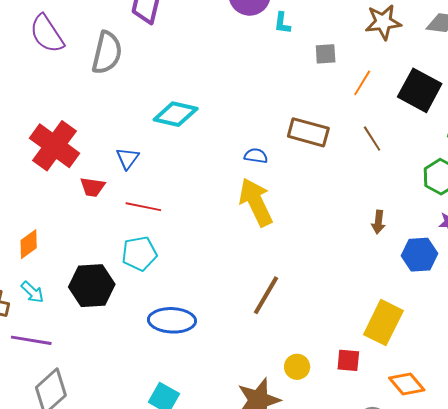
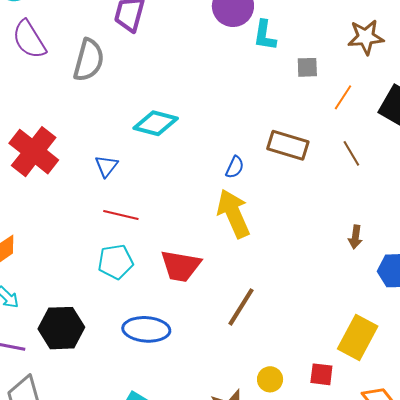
cyan L-shape: (282, 23) -> (265, 35), size x1.4
blue semicircle: (256, 156) -> (235, 167), turned 105
red trapezoid: (93, 187) -> (181, 266), moved, size x1.6
black hexagon: (92, 286) -> (61, 328), moved

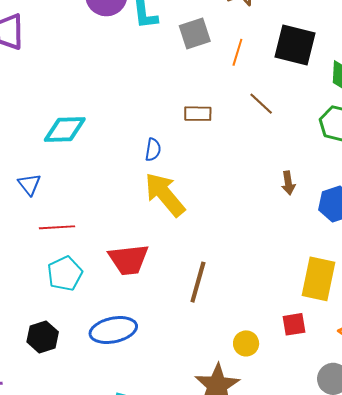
gray square: (307, 67) -> (195, 33), size x1.4
brown rectangle: (288, 145) -> (198, 114), size x0.7
black hexagon: (61, 328) -> (43, 337), moved, size x0.7

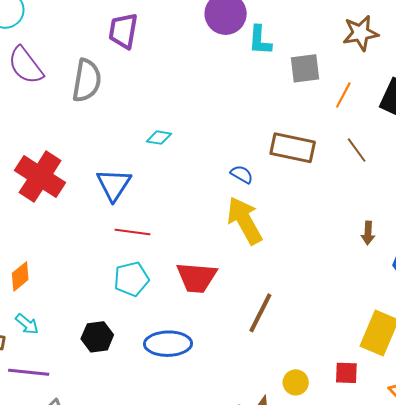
brown rectangle: (198, 114) -> (293, 148), size x1.6
cyan diamond: (65, 130) -> (159, 138), size x0.6
blue semicircle: (153, 150) -> (242, 174), turned -80
blue triangle: (29, 184) -> (114, 185), size x1.5

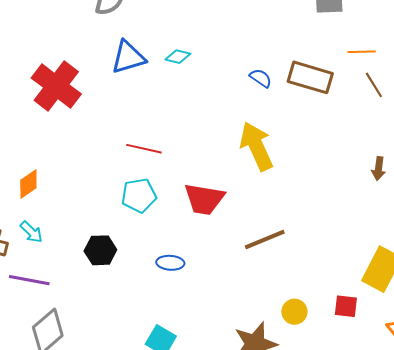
orange line: (343, 95) -> (362, 52), moved, turned 56
blue semicircle: (242, 174) -> (261, 78), moved
blue triangle: (114, 185) -> (128, 57), moved, turned 36
brown line: (260, 313) -> (265, 240), turned 36
blue ellipse: (168, 344) -> (170, 263), size x0.6

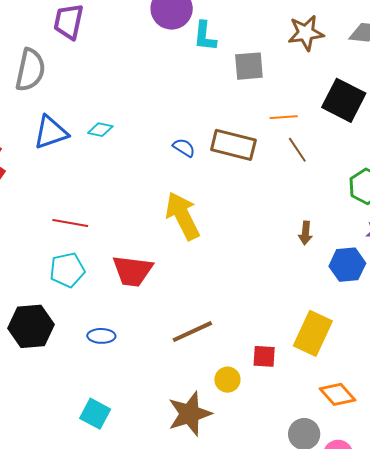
brown line: (265, 240) -> (192, 332), moved
black hexagon: (100, 250) -> (31, 326), size x1.4
red square: (346, 306) -> (264, 356), moved

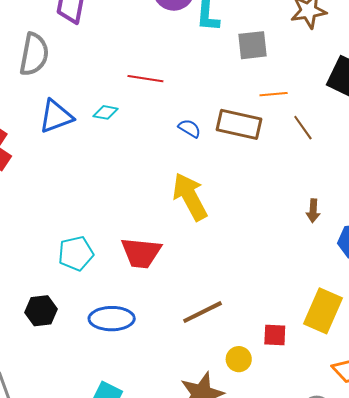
orange line: (284, 117) -> (274, 94), moved
red line: (70, 223) -> (145, 79), moved
black hexagon: (31, 326) -> (41, 311), size x0.7
blue ellipse: (101, 336) -> (112, 319), size x1.6

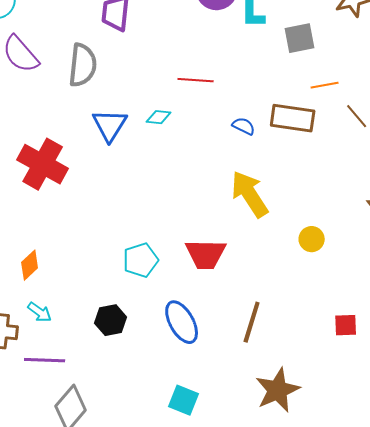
blue triangle: (56, 116) -> (110, 125), turned -33
brown line: (202, 312) -> (252, 322), moved, turned -42
blue ellipse: (112, 319) -> (182, 322), turned 66
yellow circle: (239, 359) -> (312, 239), moved

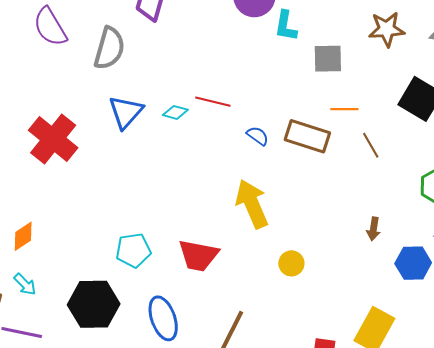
red line: (196, 80) -> (213, 102), moved
yellow circle: (312, 239) -> (291, 263), moved
black hexagon: (111, 320) -> (94, 304), size x1.6

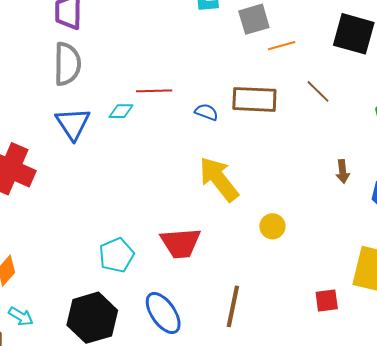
gray semicircle: (109, 48) -> (67, 64), moved
orange line: (344, 109) -> (282, 46), moved

